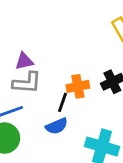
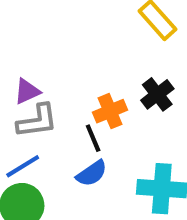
black line: (63, 102) -> (93, 138), turned -30

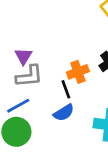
purple triangle: (27, 91) -> (23, 56), turned -36

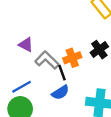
purple triangle: (23, 56) -> (26, 45), turned -35
gray L-shape: (29, 76) -> (47, 60), moved, turned -130

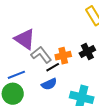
purple triangle: (26, 45) -> (25, 39), size x1.6
black line: (62, 73) -> (53, 67), turned 72

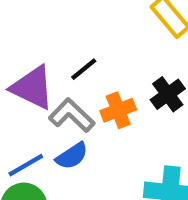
black line: (53, 67) -> (84, 69), moved
blue semicircle: (49, 84) -> (72, 156), moved

